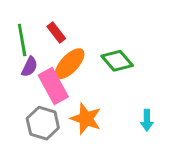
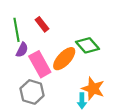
orange ellipse: (70, 64) -> (64, 59), moved
orange star: (86, 119) -> (93, 89), moved
cyan arrow: (147, 120) -> (82, 101), moved

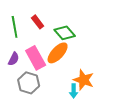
green diamond: (88, 45) -> (65, 33), moved
purple semicircle: (22, 50) -> (14, 59), moved

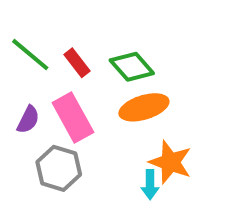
red rectangle: (38, 22) -> (77, 63), moved
green line: (15, 27) -> (30, 55), turned -40
orange ellipse: (58, 53) -> (144, 107), moved, turned 30

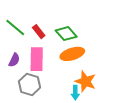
pink rectangle: (73, 118) -> (37, 59), turned 30

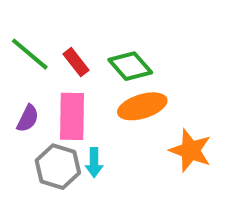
orange star: (85, 81) -> (190, 151), moved
cyan arrow: (75, 93) -> (94, 163), moved

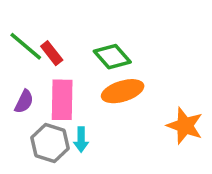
red rectangle: (76, 62) -> (52, 53), moved
orange star: (190, 151) -> (185, 126), moved

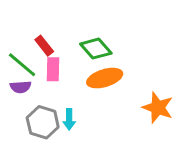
green line: (26, 46) -> (22, 65), moved
pink rectangle: (62, 100) -> (53, 69), moved, size x0.7
purple semicircle: (24, 102) -> (21, 87), turned 60

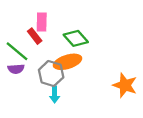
pink rectangle: (53, 69) -> (42, 22), moved
orange ellipse: (105, 78) -> (68, 62), moved
gray hexagon: (43, 122) -> (51, 74), moved

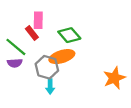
orange star: (125, 85) -> (114, 78), turned 30

